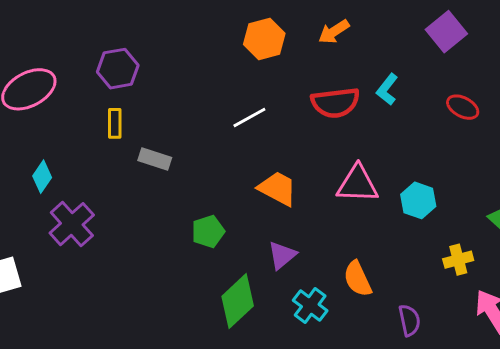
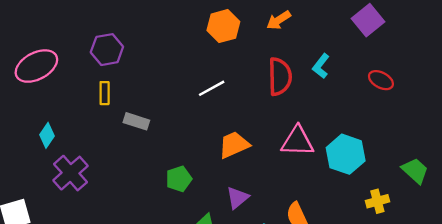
red semicircle: (335, 103) -> (280, 77), turned -84
orange trapezoid: (278, 189) -> (234, 145), turned -52
cyan hexagon: (418, 200) -> (346, 154), size x1.4

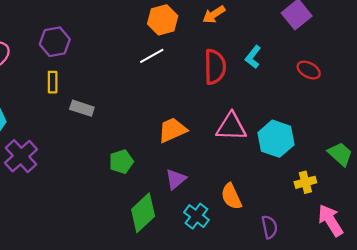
white line: (212, 88) -> (152, 56), moved

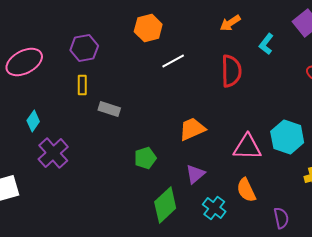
orange hexagon: (163, 20) -> (148, 28), moved
cyan L-shape: (253, 57) -> (266, 44), moved
pink triangle: (231, 127) -> (247, 147), moved

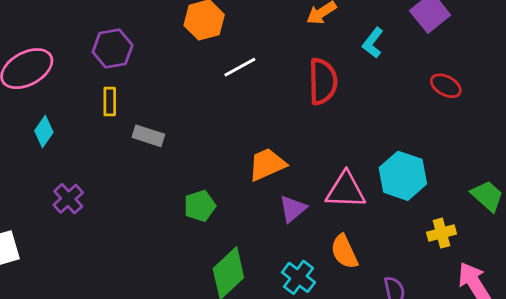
cyan diamond: (33, 121) -> (44, 132), moved
purple cross: (53, 153) -> (68, 199), size x0.7
purple triangle: (195, 174) -> (293, 209), moved

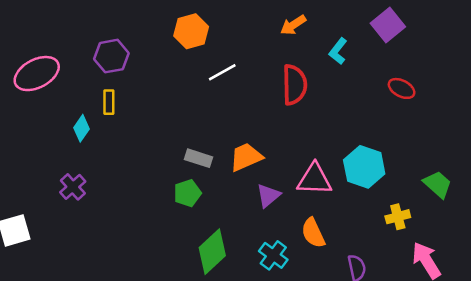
cyan diamond: (44, 132) -> (82, 128), moved
gray rectangle: (148, 136) -> (199, 158), moved

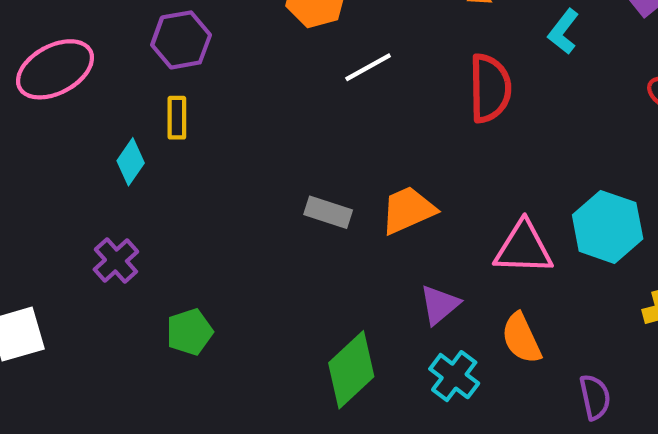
green pentagon: (187, 193) -> (189, 332), moved
purple triangle: (268, 196) -> (439, 305), moved

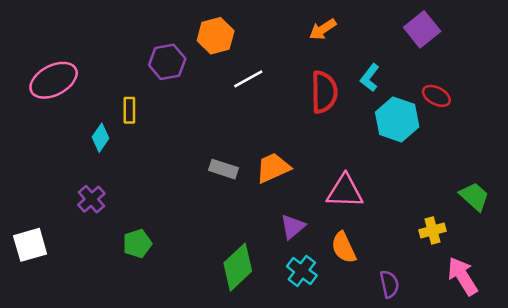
cyan L-shape: (563, 32) -> (370, 78), moved
purple hexagon: (181, 40) -> (167, 62), moved
cyan hexagon: (608, 227) -> (397, 119), moved

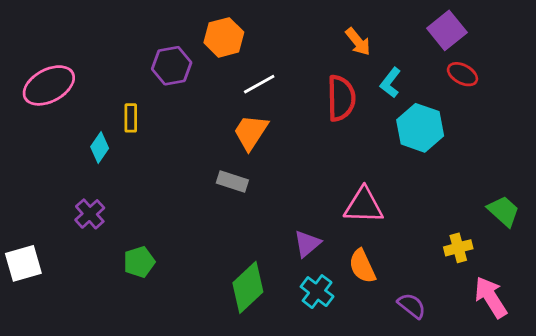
orange arrow: (323, 29) -> (358, 42), moved, turned -96
red ellipse: (436, 96) -> (462, 74), moved
orange trapezoid: (273, 168) -> (251, 132), moved, turned -33
purple semicircle: (389, 284) -> (412, 306), turned -40

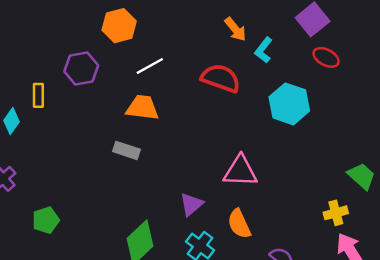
purple hexagon: (172, 66) -> (81, 68), moved
cyan L-shape: (390, 83) -> (264, 50), moved
red semicircle: (341, 98) -> (221, 78), turned -69
orange trapezoid: (251, 132) -> (142, 108), turned 64
yellow cross: (458, 248) -> (336, 213), moved

